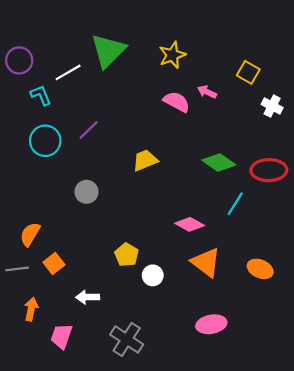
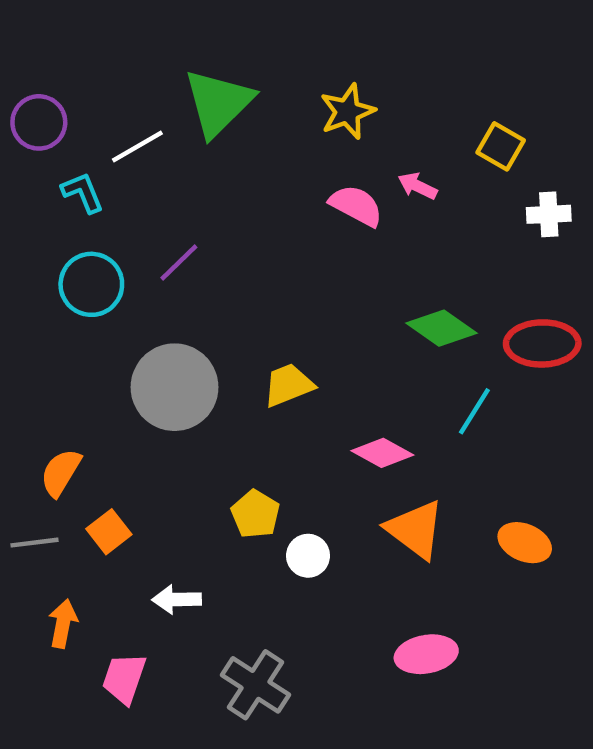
white cross: (272, 106) -> (549, 214), turned -30
yellow trapezoid: (145, 160) -> (288, 385), moved
gray circle: (86, 192) -> (175, 387), size x1.8

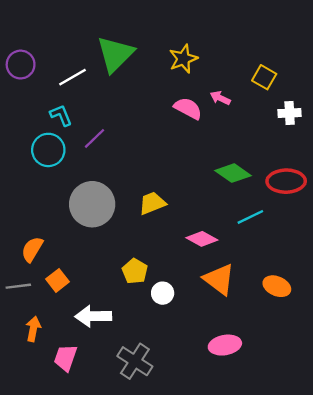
cyan L-shape: (83, 192) -> (61, 115), moved
cyan line: (474, 411) -> (250, 217), turned 32
white arrow: (177, 599) -> (93, 316), size x1.4

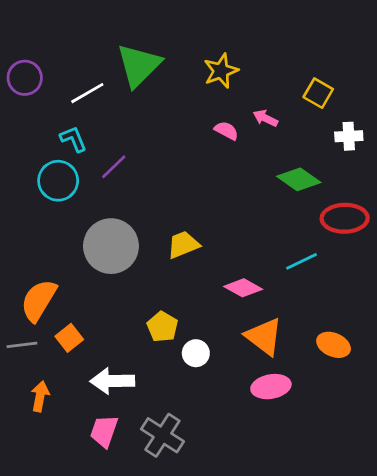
pink semicircle: (188, 108) -> (226, 131), size x0.7
green diamond: (233, 173) -> (299, 179), moved
orange semicircle: (32, 249) -> (39, 300), size x1.4
pink ellipse: (225, 345) -> (271, 387), moved
pink trapezoid: (66, 358) -> (104, 431), moved

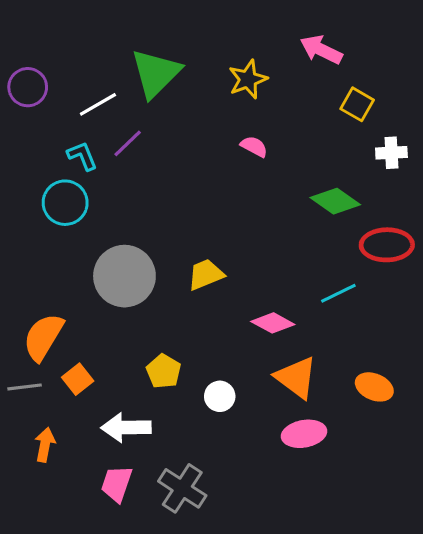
pink arrow: (265, 118) -> (321, 50), moved, size x1.5
purple line: (114, 167) -> (128, 143), moved
yellow pentagon: (162, 327) -> (164, 371), moved

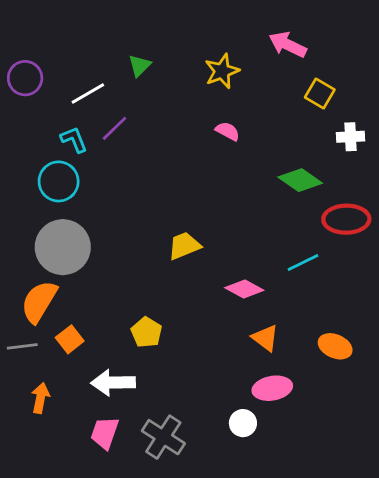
green triangle: (156, 73) -> (140, 66), size x0.5
gray circle: (124, 276) -> (63, 247), moved
orange triangle: (296, 378) -> (265, 338), size x0.7
white circle: (220, 396) -> (243, 423), moved

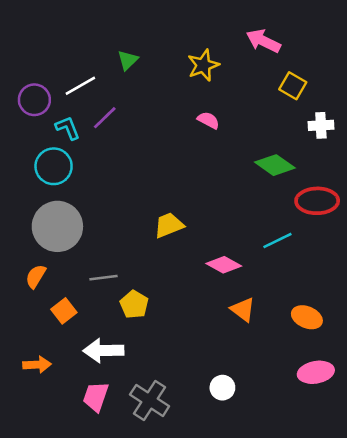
purple circle: (25, 78) -> (34, 100), moved
orange semicircle: (39, 302) -> (36, 276), size x0.6
gray line: (22, 346) -> (103, 278), moved
pink ellipse: (272, 388) -> (316, 372), moved
orange arrow: (40, 398) -> (37, 365), turned 76

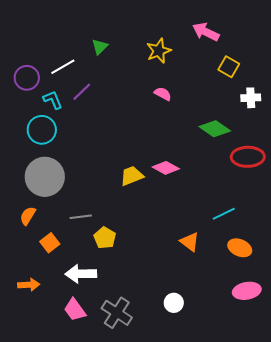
cyan line: (277, 241) -> (224, 214), moved
pink diamond: (224, 265) -> (166, 168), moved
pink trapezoid: (96, 397) -> (75, 310), turned -55

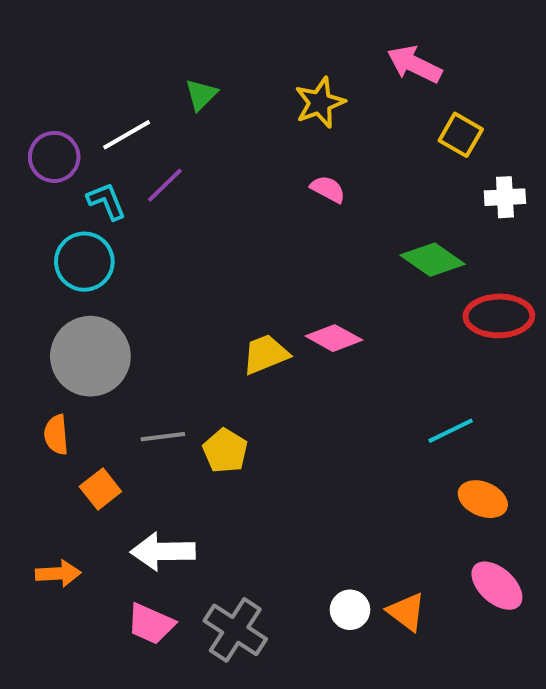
orange semicircle: (28, 216) -> (56, 435), turned -36
yellow pentagon: (105, 238) -> (225, 451), moved
orange triangle: (190, 242) -> (406, 612), moved
pink ellipse: (247, 291) -> (497, 586), turned 52
pink trapezoid: (75, 310) -> (151, 624), turned -30

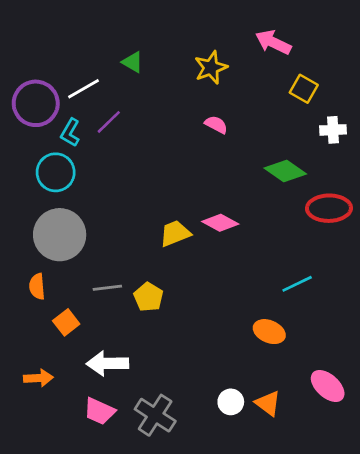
green triangle: (201, 95) -> (133, 62), turned -45
purple circle: (54, 157) -> (36, 103), size x1.4
cyan L-shape: (106, 201) -> (70, 133), turned -128
orange ellipse: (483, 499) -> (269, 332), moved

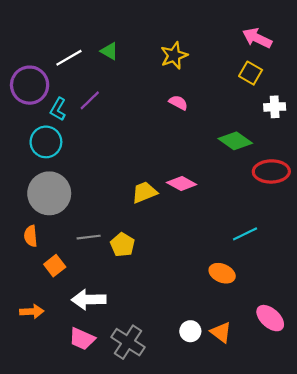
pink arrow: (273, 42) -> (257, 38), moved
white line: (83, 89) -> (69, 58), moved

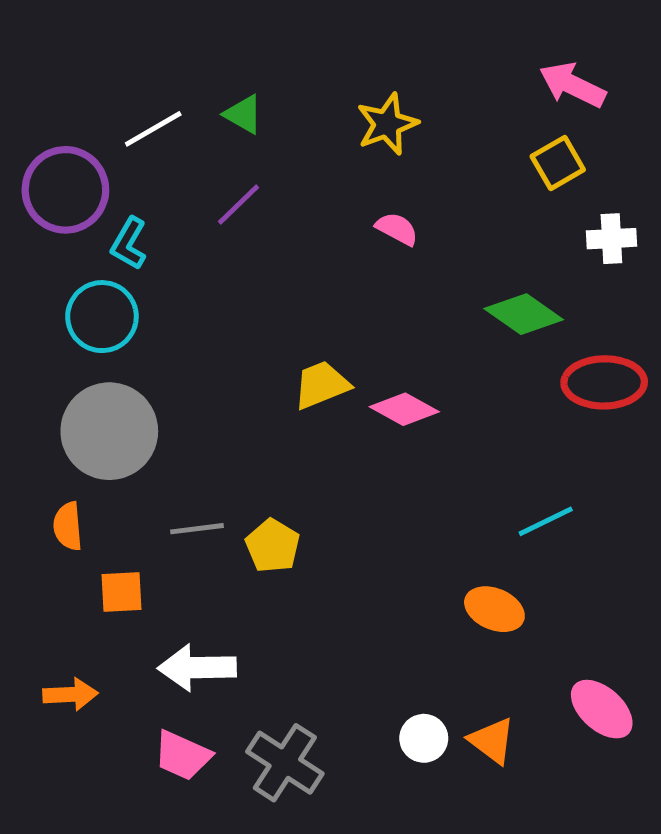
yellow square: (251, 73) -> (558, 163), turned 30
purple line: (90, 100) -> (239, 204), moved
yellow trapezoid: (144, 192) -> (321, 385), moved
orange square: (55, 266) -> (121, 592), turned 35

